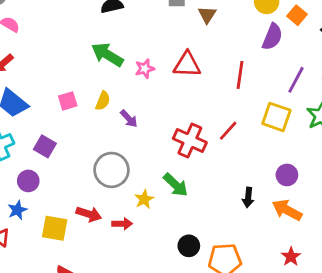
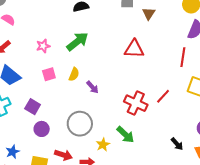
green arrow: (107, 55) -> (77, 41), turned 110
pink star: (145, 69) -> (43, 46), moved
red line: (240, 75) -> (183, 57), moved
purple circle: (28, 181) -> (42, 129), moved
black arrow: (248, 197) -> (177, 144), turned -48

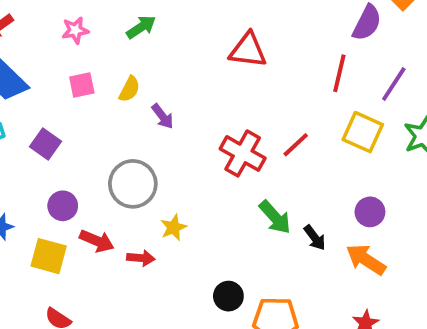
green arrow: (77, 41) -> (141, 27), size x0.7
purple circle: (42, 129) -> (63, 206), moved
green arrow: (125, 135) -> (275, 217), moved

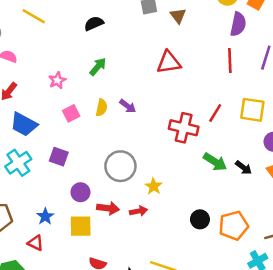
purple arrow: (163, 116) -> (128, 106), moved
yellow square: (363, 132) -> (252, 110), moved

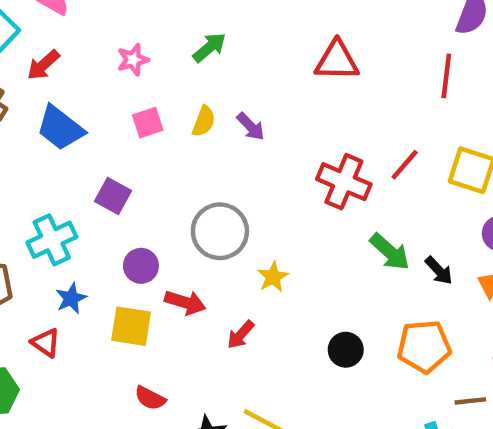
cyan cross: (18, 163) -> (52, 240), moved
red arrow: (139, 211) -> (241, 335), moved, turned 133
orange pentagon: (234, 226) -> (424, 346), moved

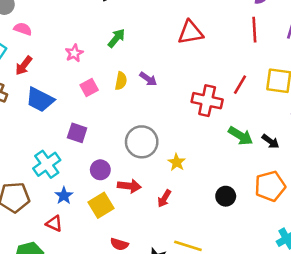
yellow square: (131, 326) -> (101, 205), turned -30

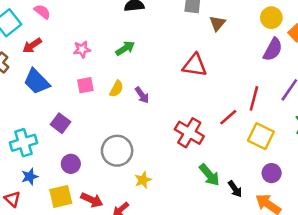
red line: (254, 30) -> (254, 98), moved
red line: (240, 85) -> (228, 117), moved
red arrow: (129, 186) -> (92, 200), moved

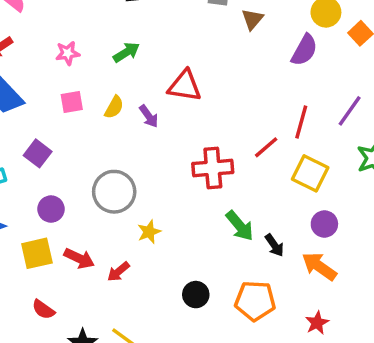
purple semicircle: (273, 49) -> (304, 50), moved
red triangle: (195, 65) -> (185, 86), moved
red cross: (189, 133) -> (213, 168), turned -36

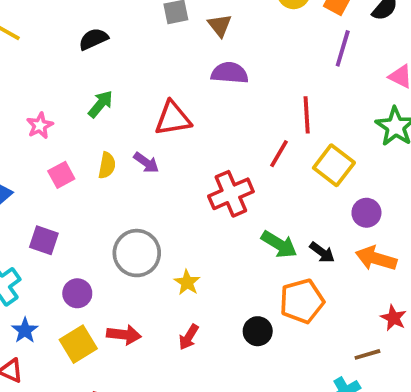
purple semicircle: (304, 50) -> (230, 73), moved, turned -96
purple line: (350, 111) -> (343, 48), moved
yellow square: (310, 173) -> (334, 165), turned 30
red arrow: (118, 272) -> (189, 337), moved
orange pentagon: (255, 301) -> (302, 301), moved

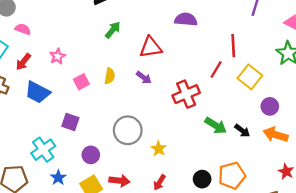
green arrow: (100, 104) -> (113, 30), moved
pink star: (40, 126) -> (57, 56), moved
purple arrow: (146, 163) -> (144, 78), moved
orange pentagon: (302, 301) -> (232, 176), moved

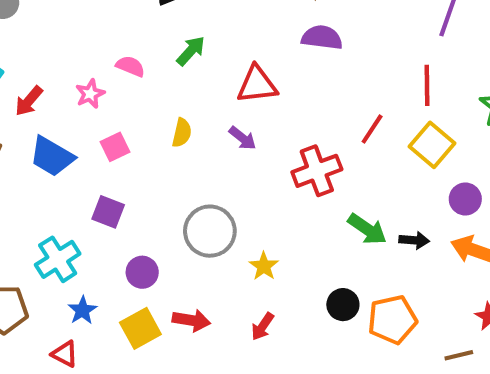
pink semicircle: (23, 29) -> (130, 66), moved
red line: (233, 46) -> (427, 85), moved
pink square: (81, 82) -> (115, 147), moved
black arrow: (242, 131) -> (414, 240), turned -35
black circle: (202, 179) -> (343, 305), moved

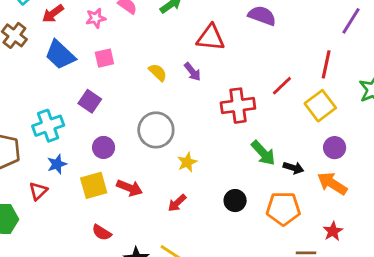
yellow semicircle: (182, 133) -> (158, 72), moved, turned -72
orange pentagon: (392, 320) -> (283, 209), moved
red triangle: (65, 354) -> (38, 191), turned 36

